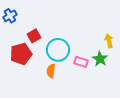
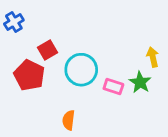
red pentagon: (21, 54) -> (29, 75), turned -30
orange semicircle: (51, 71) -> (69, 120), moved

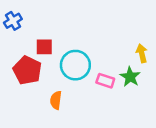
red square: (48, 50) -> (44, 47), turned 30
orange semicircle: (69, 120) -> (56, 100), moved

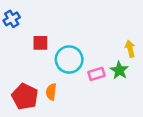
red pentagon: (27, 70) -> (25, 97), moved
pink rectangle: (105, 81) -> (97, 74), turned -35

